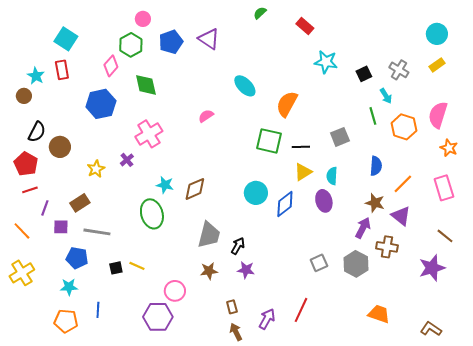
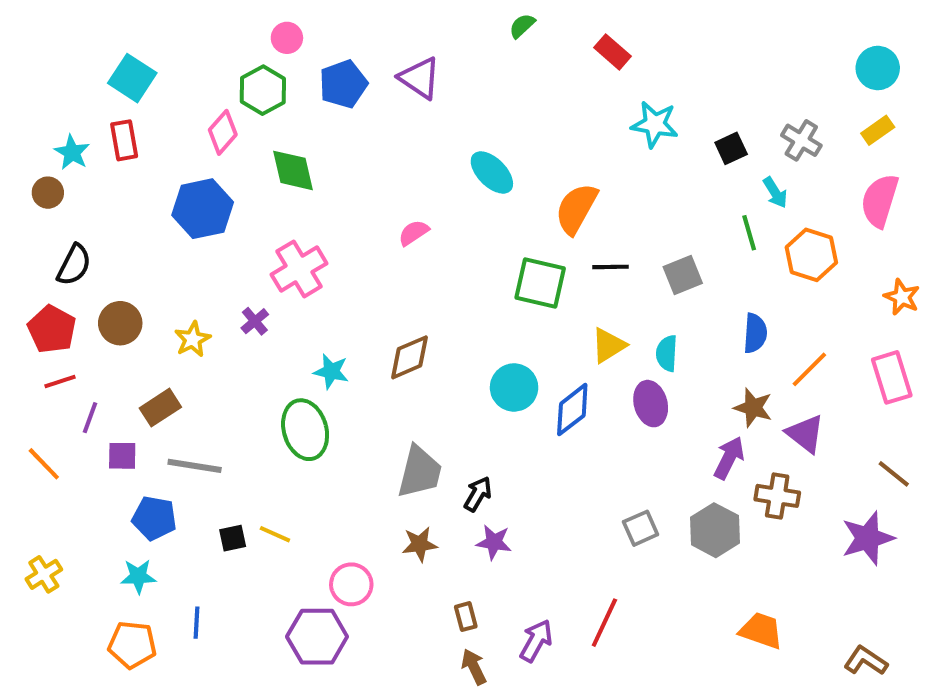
pink semicircle: (438, 115) -> (880, 201), moved
brown circle: (60, 147) -> (120, 323), moved
black line: (301, 147) -> (610, 267), moved
brown diamond: (195, 189) -> (410, 357), moved
yellow cross: (22, 273) -> (44, 574), moved, size x0.7

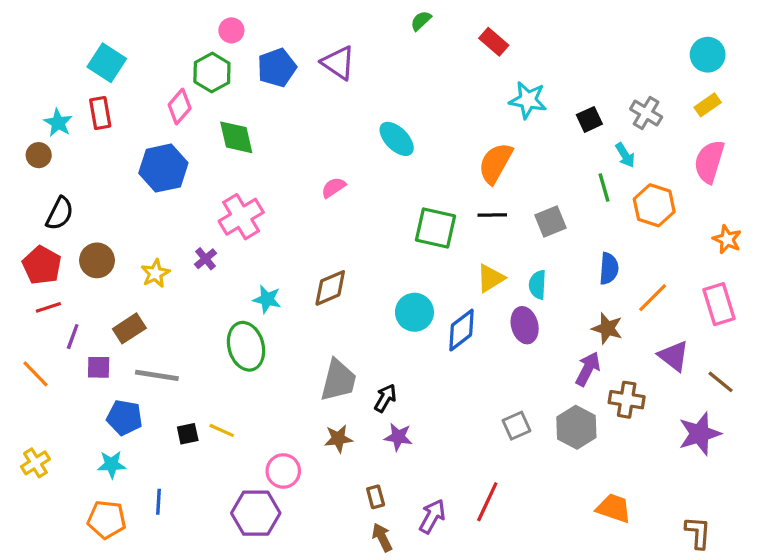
orange semicircle: (576, 209) -> (495, 163), moved
purple triangle: (805, 434) -> (674, 356), moved
brown L-shape: (866, 661) -> (698, 533), turned 60

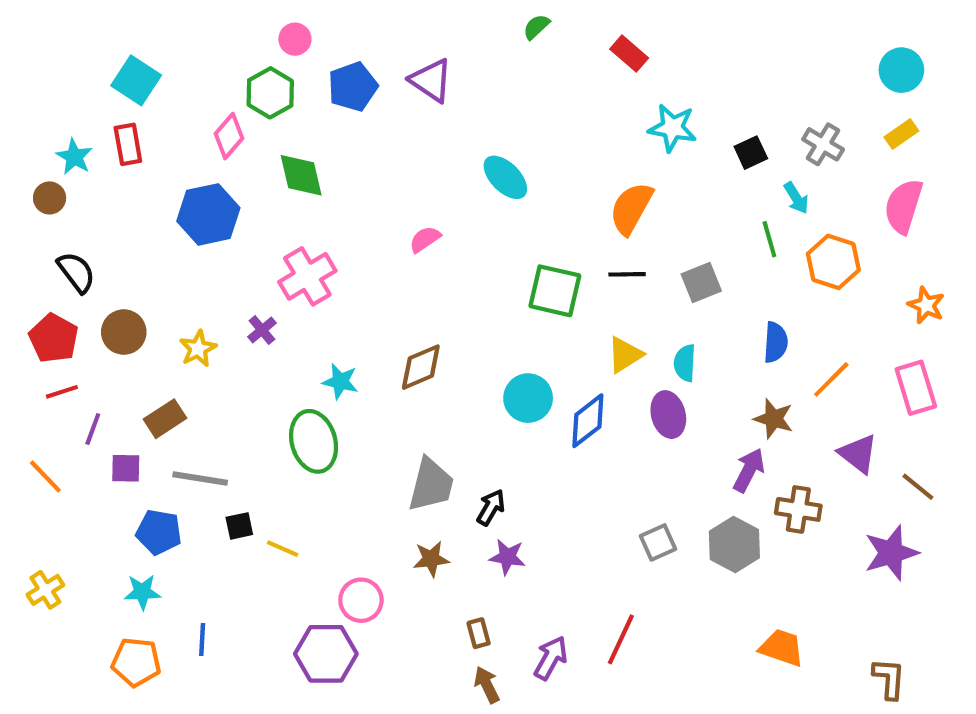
black semicircle: (60, 213) -> (76, 272), turned -64
black square: (188, 434) -> (239, 526), moved

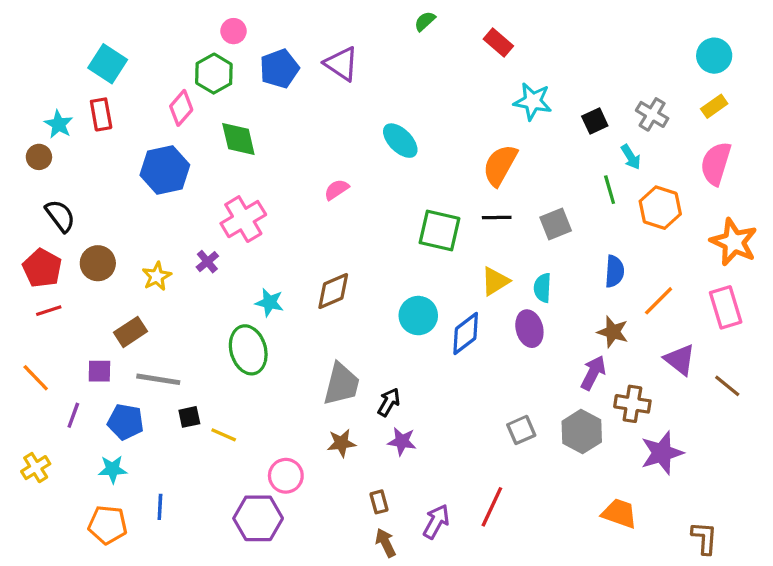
orange star: (926, 305) -> (734, 242), size x1.6
purple line: (93, 429) -> (73, 415), moved
purple star: (891, 553) -> (662, 453), moved

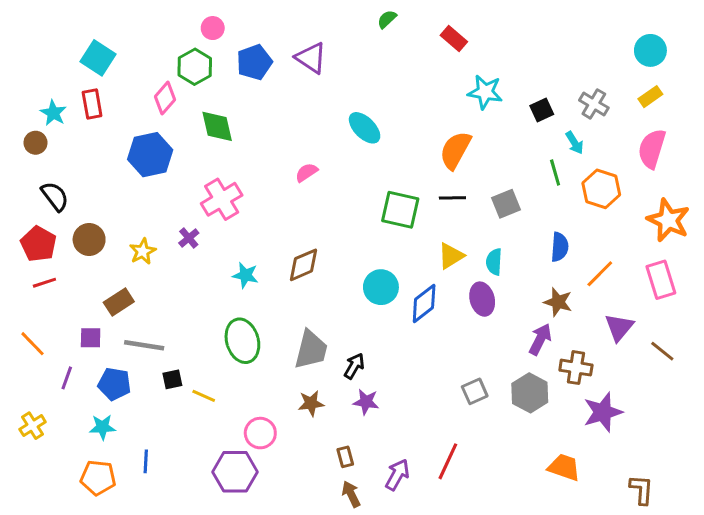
green ellipse: (248, 350) -> (242, 341), moved
purple triangle: (680, 360) -> (619, 327), turned 32

